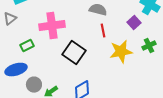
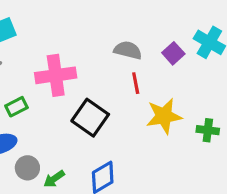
purple square: (134, 23) -> (173, 53), moved
green cross: (149, 46) -> (208, 130), moved, turned 32

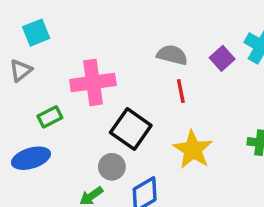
yellow star: (164, 116) -> (193, 150), moved, turned -30
gray circle: (27, 168) -> (112, 167), moved

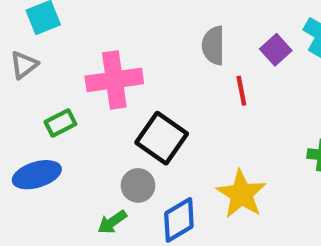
gray semicircle: (172, 55) -> (213, 45), turned -104
red line: (181, 91) -> (241, 91), moved
yellow star: (193, 150) -> (241, 194), moved

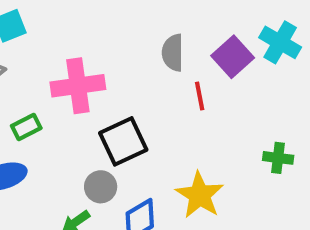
purple square: (276, 50) -> (233, 57), size x1.4
black square: (162, 138) -> (123, 141), turned 30

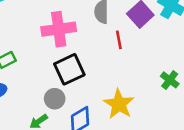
pink cross: (78, 86) -> (59, 29), moved
green cross: (278, 158) -> (170, 80), turned 30

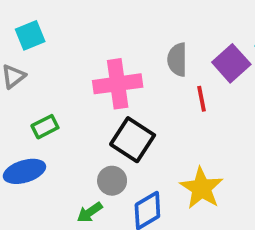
black square: (69, 69) -> (133, 140), turned -32

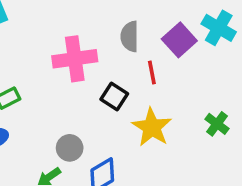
black square: (133, 140) -> (114, 96), moved, size x0.7
yellow star: (201, 188) -> (152, 127), moved

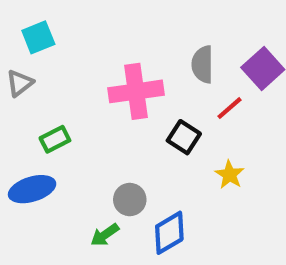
red line: (152, 72) -> (230, 108), turned 60
yellow star: (152, 127) -> (230, 175), size x0.6

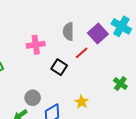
pink cross: (136, 91) -> (36, 45), size x0.7
yellow star: (230, 175) -> (82, 102), moved

